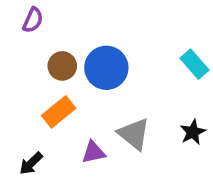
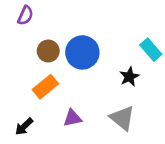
black star: (193, 132) -> (129, 77), moved
gray triangle: (134, 134) -> (122, 118), moved

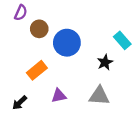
brown circle: (48, 51) -> (39, 29), moved
gray triangle: (122, 118) -> (99, 96), turned -35

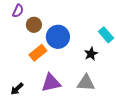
orange rectangle: (37, 70) -> (38, 53), moved
purple triangle: (59, 96) -> (51, 83), size x1.5

